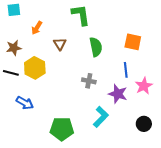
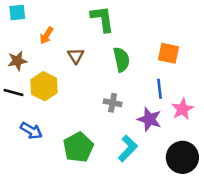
black circle: (144, 124) -> (182, 157), size x1.6
green pentagon: (62, 129) -> (78, 147), moved, turned -30

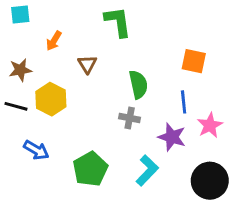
green semicircle: (121, 60) -> (138, 84), moved

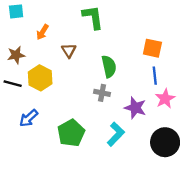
blue line: (184, 102) -> (155, 76), moved
blue arrow: (36, 150) -> (29, 118), turned 108

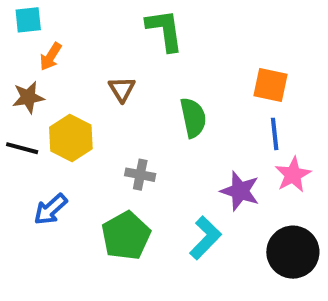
orange arrow: (42, 32) -> (51, 57), moved
gray cross: (102, 93) -> (140, 175), moved

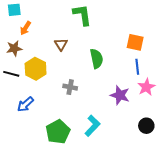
green pentagon: (126, 236) -> (58, 132), moved
cyan L-shape: (205, 238) -> (92, 126), moved
black circle: (293, 252) -> (146, 126), size x0.6

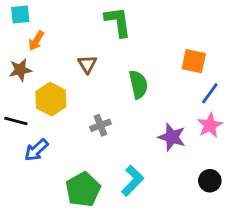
blue line: (137, 67) -> (210, 93), moved, turned 42
black line: (11, 74) -> (16, 121), moved
gray cross: (70, 87) -> (100, 125), turned -32

